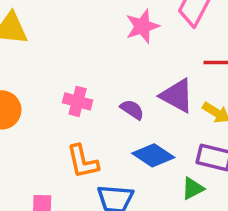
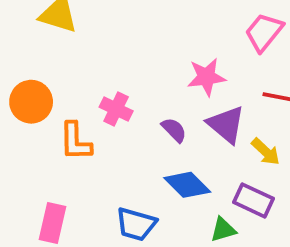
pink star: (142, 26) -> (206, 77), moved
orange L-shape: (83, 162) -> (75, 141), moved

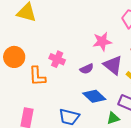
purple semicircle: (174, 130) -> (87, 69), turned 112

